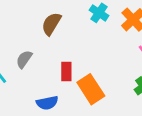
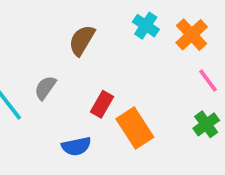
red rectangle: (66, 71) -> (102, 104), turned 30

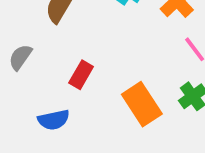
orange rectangle: (135, 128) -> (142, 104), moved

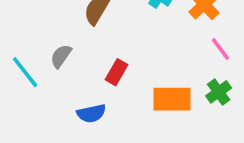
orange rectangle: (142, 104) -> (172, 99), turned -57

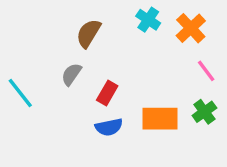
gray semicircle: (61, 56) -> (71, 74), moved
blue semicircle: (91, 113) -> (109, 127), moved

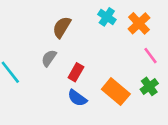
orange rectangle: (160, 119) -> (116, 92), turned 40
blue semicircle: (109, 127) -> (77, 98), turned 48

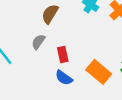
red rectangle: (76, 72) -> (63, 55), turned -42

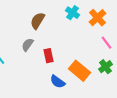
blue semicircle: (64, 78) -> (58, 82), moved

